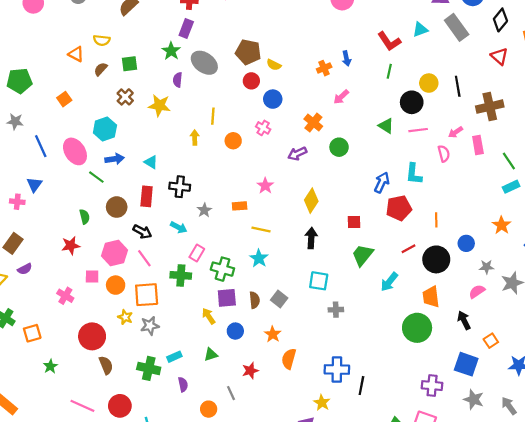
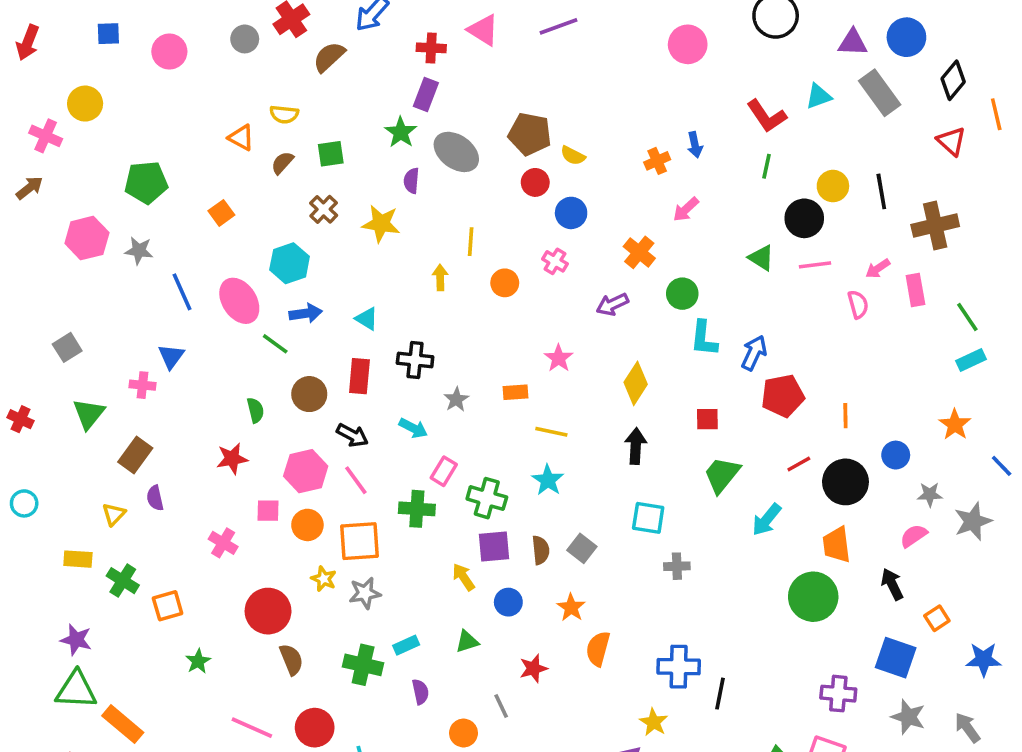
cyan L-shape: (414, 174) -> (704, 338), moved
purple semicircle: (25, 269) -> (155, 498), turned 104

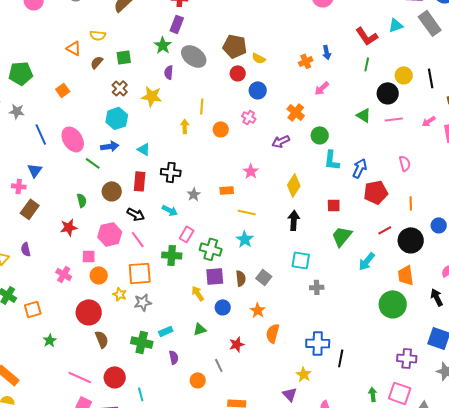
cyan hexagon: (290, 263) -> (117, 118), moved
pink semicircle: (858, 304) -> (405, 163), moved
brown rectangle: (135, 455) -> (30, 209), moved
orange circle: (307, 525) -> (99, 275), moved

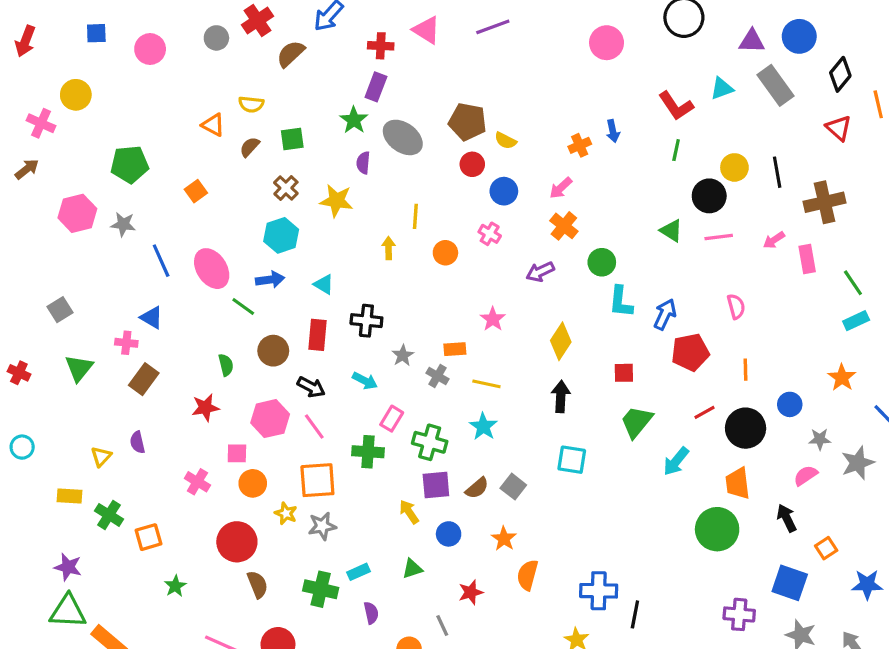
pink arrow: (322, 88) -> (561, 188), moved
blue triangle: (35, 170) -> (152, 318), turned -35
brown semicircle: (241, 278) -> (477, 488), turned 56
gray cross: (317, 287) -> (438, 376), moved, turned 32

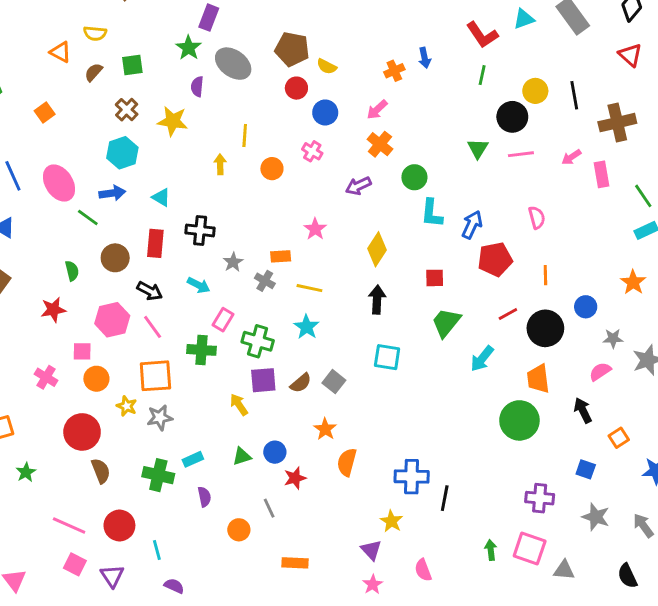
green triangle: (671, 231) -> (478, 148), turned 30
blue circle: (449, 534) -> (275, 452), moved
blue square: (790, 583) -> (586, 469), size x0.6

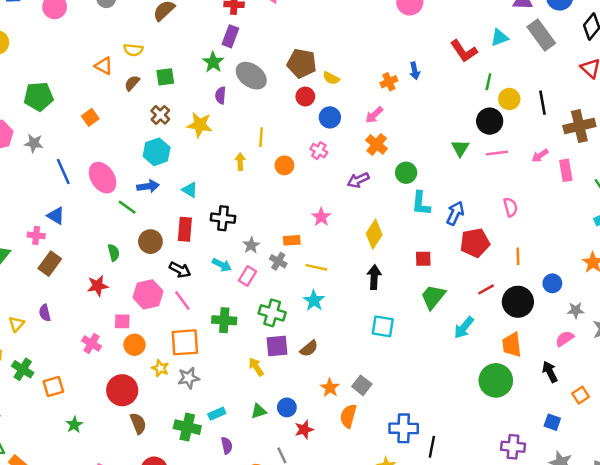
green line: (482, 75) -> (488, 82), moved
pink rectangle: (223, 320) -> (248, 276), moved
gray square: (334, 382) -> (362, 385), moved

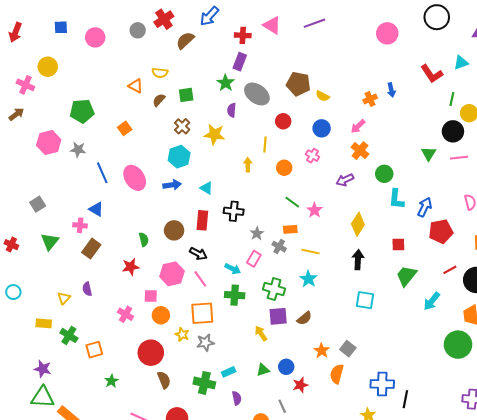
red circle: (305, 97) -> (283, 121), moved
green line: (127, 207) -> (292, 202), moved
cyan arrow: (222, 265) -> (233, 269), moved

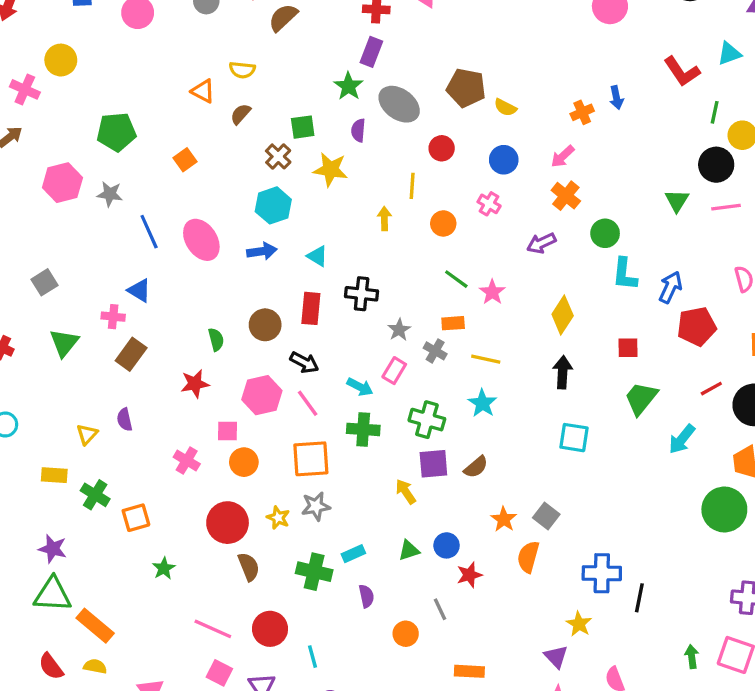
green square: (186, 95) -> (303, 127), moved
yellow star: (182, 334) -> (278, 518), moved

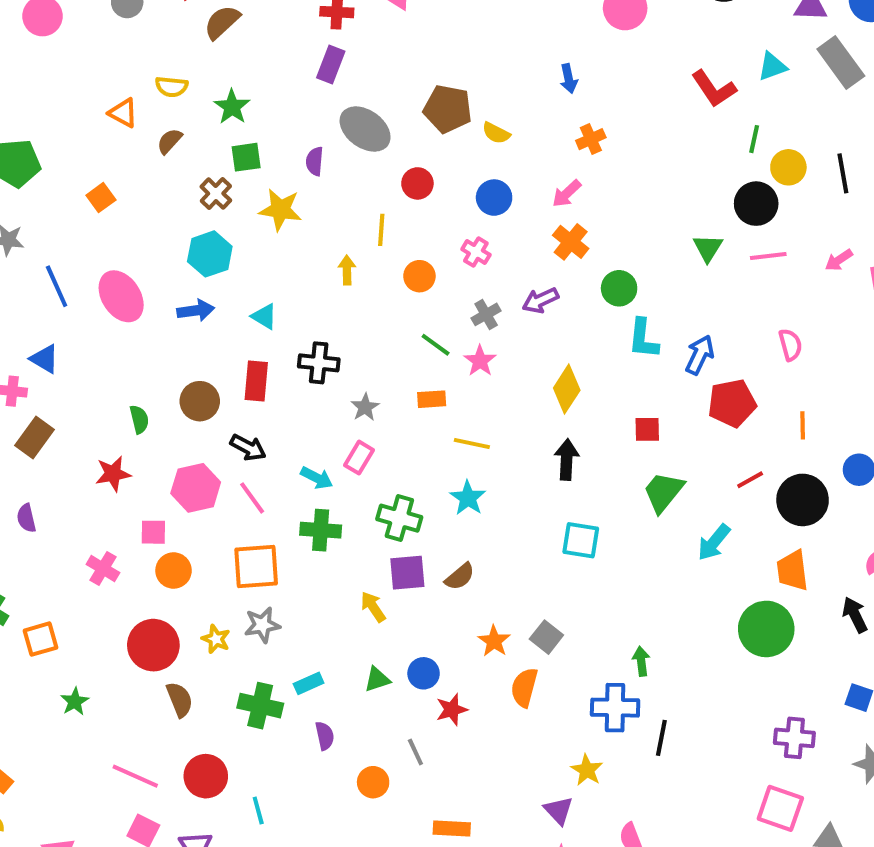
green star: (348, 86) -> (232, 107), moved
blue arrow: (616, 98) -> (569, 79), moved
gray cross: (435, 351) -> (486, 314), moved, turned 30
green arrow: (692, 657) -> (641, 661), moved

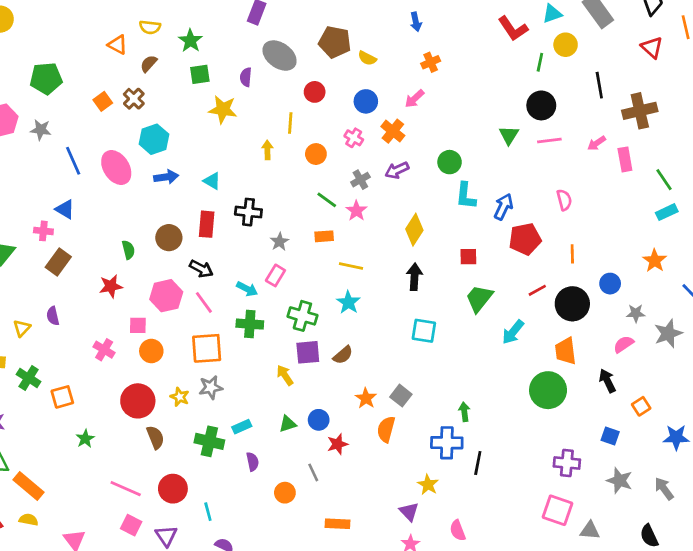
yellow circle: (788, 167) -> (566, 45), moved
brown cross: (216, 194) -> (134, 99), moved
orange cross: (571, 242) -> (393, 131), moved
cyan hexagon: (210, 254) -> (154, 139), moved

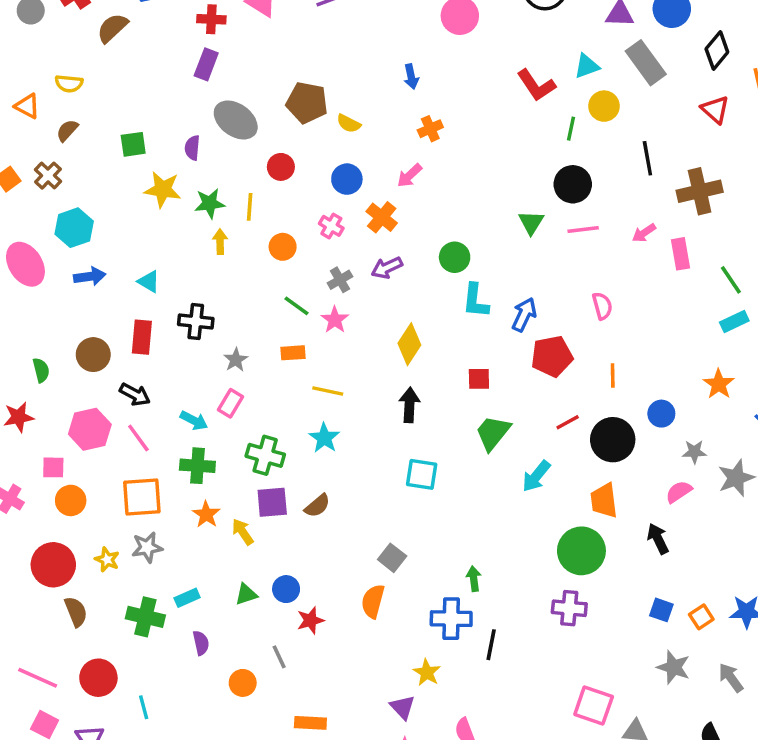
green star: (190, 41) -> (210, 203), moved, turned 30
orange star: (366, 398) -> (206, 514), moved
orange square: (641, 406) -> (701, 617), moved
purple cross: (567, 463) -> (569, 608), moved

